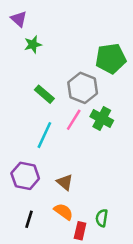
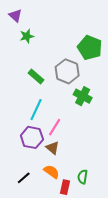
green pentagon: (111, 59) -> (90, 48), turned 30
pink line: (74, 120) -> (55, 127), moved
purple hexagon: (25, 176) -> (32, 137), moved
black line: (29, 219) -> (24, 178), turned 32

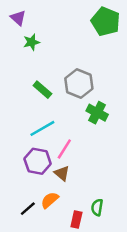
green pentagon: (90, 48) -> (106, 22), moved
cyan line: (36, 110) -> (42, 128), turned 35
orange semicircle: (52, 172) -> (50, 200), moved, turned -77

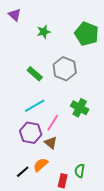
green pentagon: (106, 22) -> (87, 34), moved
green star: (31, 42) -> (44, 32), moved
green cross: (97, 113) -> (80, 108), moved

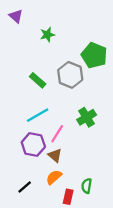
green pentagon: (87, 34) -> (94, 55), moved
green cross: (80, 108) -> (87, 117), turned 30
orange semicircle: (41, 165) -> (54, 177), moved

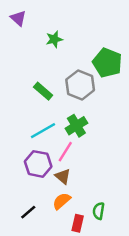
green cross: (87, 117) -> (76, 126), moved

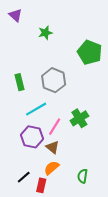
gray hexagon: (80, 85) -> (54, 80), moved
green rectangle: (43, 91) -> (20, 82), moved, turned 35
green cross: (76, 126) -> (79, 118), moved
red rectangle: (78, 223) -> (41, 185), moved

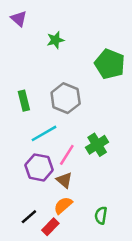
red rectangle: (41, 185) -> (50, 227), turned 32

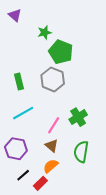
green pentagon: (110, 64) -> (61, 52), moved
cyan line: (44, 133) -> (23, 113), moved
purple hexagon: (39, 167) -> (16, 149), moved
green semicircle: (101, 215) -> (81, 152), moved, size x1.5

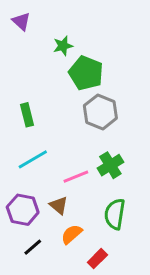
gray hexagon: (53, 79) -> (100, 112), moved
pink line: (54, 125) -> (76, 177), turned 36
brown triangle: (52, 146) -> (59, 205), moved
red rectangle: (40, 183) -> (97, 259), moved

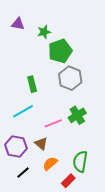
purple triangle: (21, 21) -> (18, 24), moved, turned -32
green pentagon: (86, 73) -> (60, 51), turned 30
green rectangle: (27, 115) -> (32, 84), moved
green semicircle: (115, 214) -> (80, 162), moved

